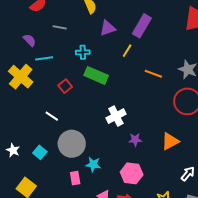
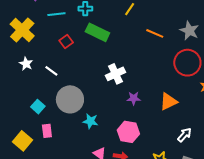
cyan line: (44, 58) -> (56, 14), moved
white star: (13, 150) -> (26, 64), moved
pink rectangle: (75, 178) -> (47, 131), moved

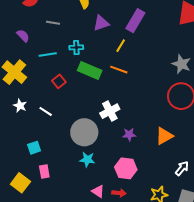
orange line: (155, 33) -> (119, 70), moved
gray circle: (70, 99) -> (84, 132), moved
cyan square: (38, 107) -> (34, 148), turned 32

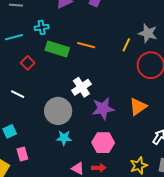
yellow line: (121, 46) -> (126, 45), moved
purple star: (129, 134) -> (103, 109), size x1.6

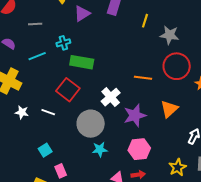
orange line: (86, 45) -> (143, 78), moved
yellow line: (126, 45) -> (145, 21), moved
red square: (28, 63) -> (68, 90), moved, size x1.6

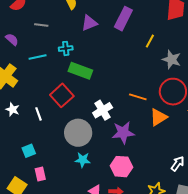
orange triangle: (169, 109) -> (158, 117), moved
white line: (48, 112) -> (38, 114), turned 40

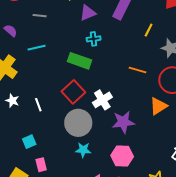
cyan cross: (66, 48) -> (94, 39), moved
red square: (62, 95) -> (73, 92), moved
orange line: (138, 97) -> (137, 70), moved

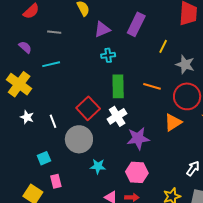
green rectangle: (79, 61) -> (118, 86), moved, turned 70
gray circle: (78, 123) -> (79, 139), moved

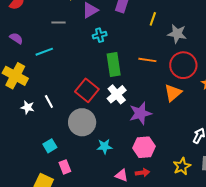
gray line: (54, 32) -> (58, 23), moved
white line: (53, 121) -> (49, 101), moved

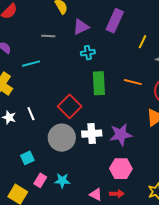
white cross: (117, 94) -> (92, 134), moved, turned 30
cyan star: (105, 146) -> (62, 181), moved
pink rectangle: (65, 167) -> (40, 180), turned 48

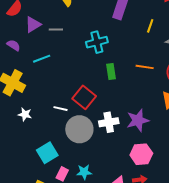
purple triangle: (81, 27) -> (33, 25), moved
cyan cross: (88, 53) -> (97, 42), size x1.5
green rectangle: (99, 83) -> (111, 72), size x0.7
white line: (31, 114) -> (60, 109), moved, turned -48
cyan square: (27, 158) -> (47, 153), size x1.5

